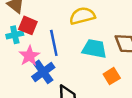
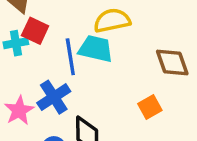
cyan trapezoid: (94, 49) -> (96, 49), moved
pink star: (29, 56) -> (19, 111), moved

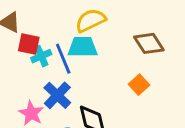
cyan cross: (16, 43) -> (41, 56), moved

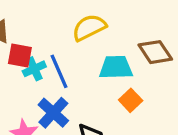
cyan trapezoid: (83, 47) -> (116, 67), moved
orange square: (139, 85) -> (131, 100), moved

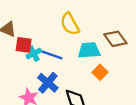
yellow semicircle: (89, 28) -> (70, 24), turned -90
blue line: (59, 71) -> (51, 54), turned -45

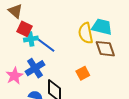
yellow semicircle: (70, 24) -> (86, 33), moved
cyan trapezoid: (89, 50) -> (102, 27), moved

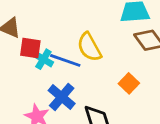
yellow semicircle: (86, 33) -> (89, 47), moved
cyan cross: (31, 39) -> (43, 59), turned -32

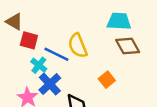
cyan cross: (43, 59) -> (39, 65), moved

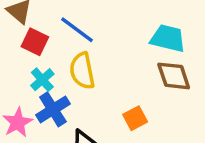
yellow semicircle: (78, 46) -> (82, 71), moved
blue line: (56, 54) -> (77, 30), moved

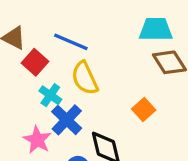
red square: (35, 42) -> (35, 62), turned 30

